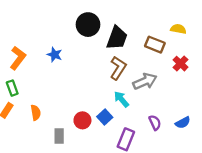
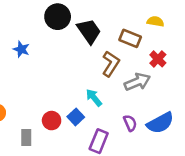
black trapezoid: (117, 38) -> (89, 31), turned -55
brown L-shape: (118, 68) -> (111, 64), moved
gray arrow: (145, 81) -> (137, 82), moved
blue semicircle: (183, 123) -> (160, 123), size x1.6

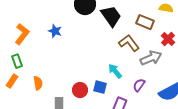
brown L-shape: (111, 64) -> (129, 43), turned -70
blue square: (76, 117) -> (100, 87), turned -32
purple semicircle: (130, 123) -> (139, 85), moved, turned -120

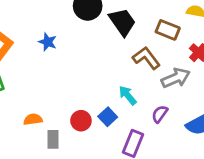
orange semicircle: (38, 83) -> (33, 119), moved, turned -88
blue square: (100, 87) -> (108, 117), turned 32

